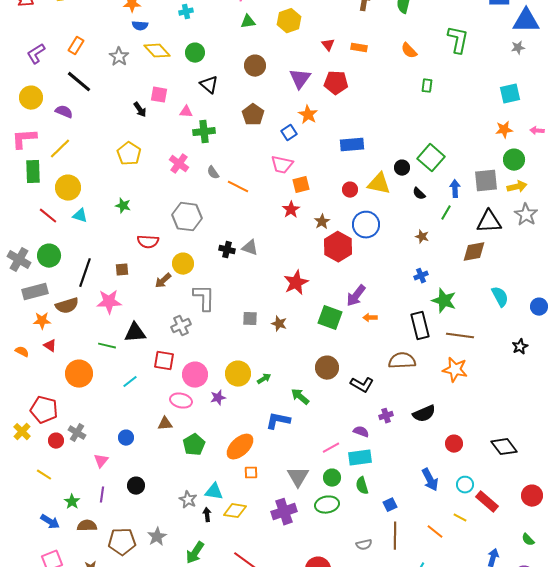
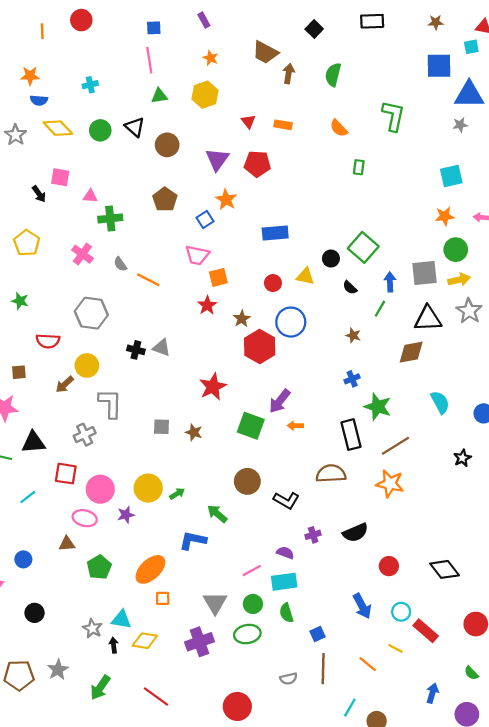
black triangle: (209, 85) -> (135, 127), moved
yellow triangle: (379, 184) -> (305, 276), size x0.7
brown line: (460, 336) -> (396, 446), turned -40

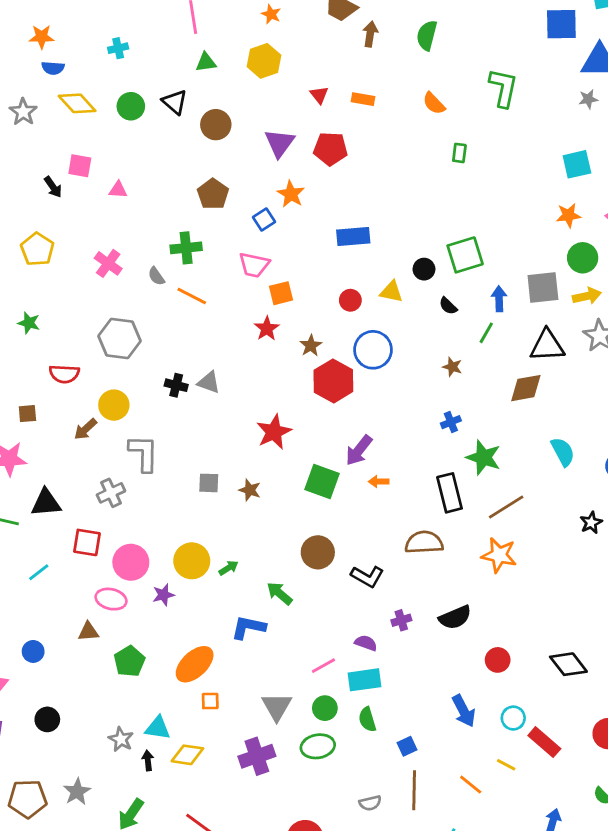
green cross: (110, 218) -> (186, 248), moved
green square: (363, 247) -> (465, 255), turned 32

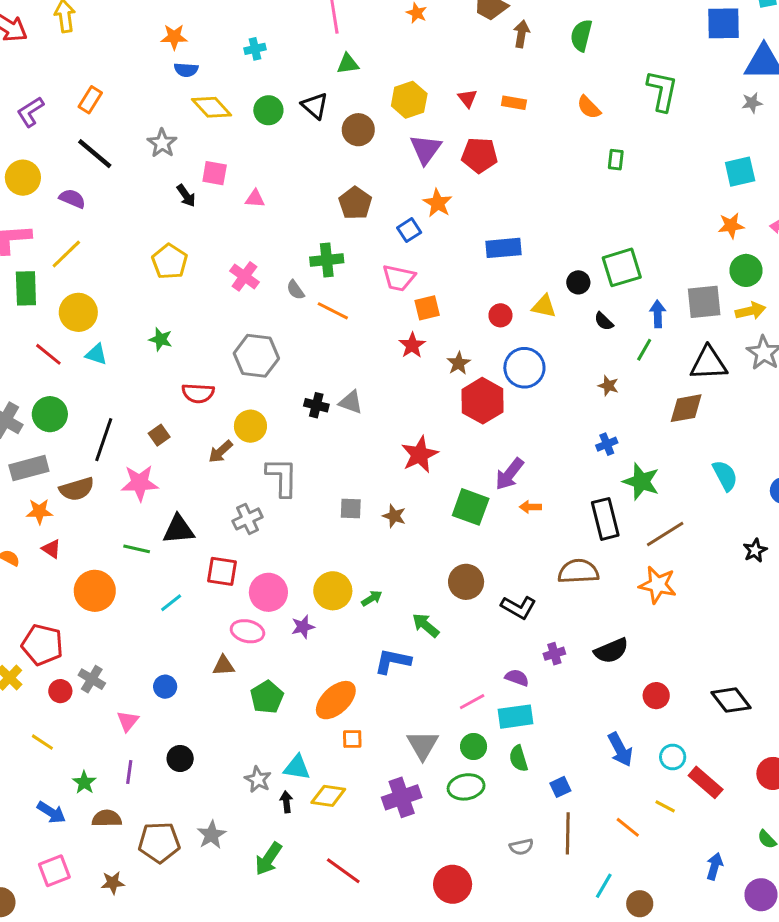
yellow hexagon: (264, 61) -> (409, 100), moved
gray star: (23, 112) -> (162, 143), moved
brown square: (27, 414) -> (159, 435), turned -30

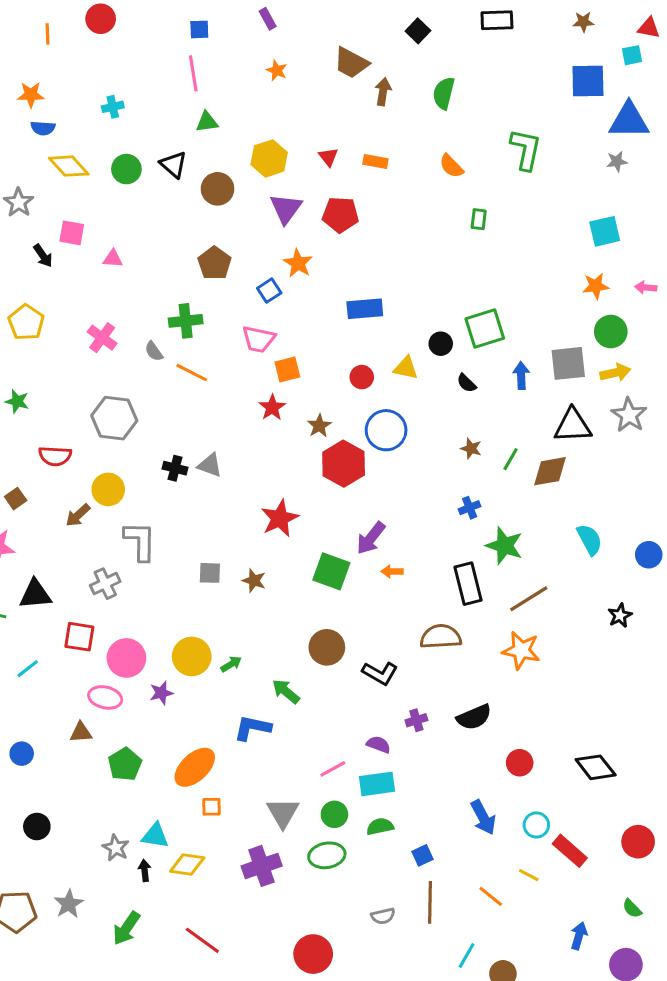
green line: (644, 350) -> (511, 459), moved
green semicircle: (518, 758) -> (380, 826), turned 95

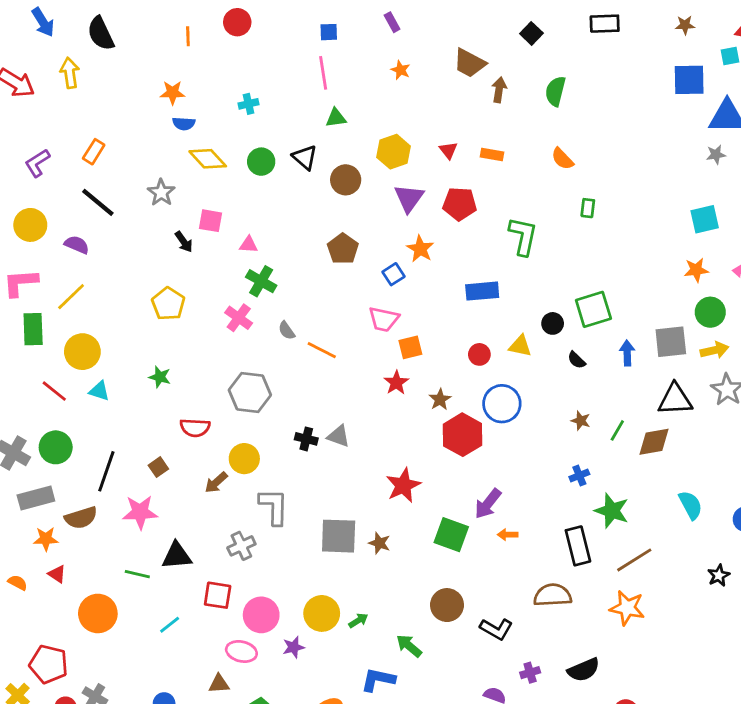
green L-shape: (526, 149) -> (523, 236), moved
green cross: (186, 321) -> (261, 281), moved, turned 36
gray square: (210, 573) -> (339, 536), size x1.8

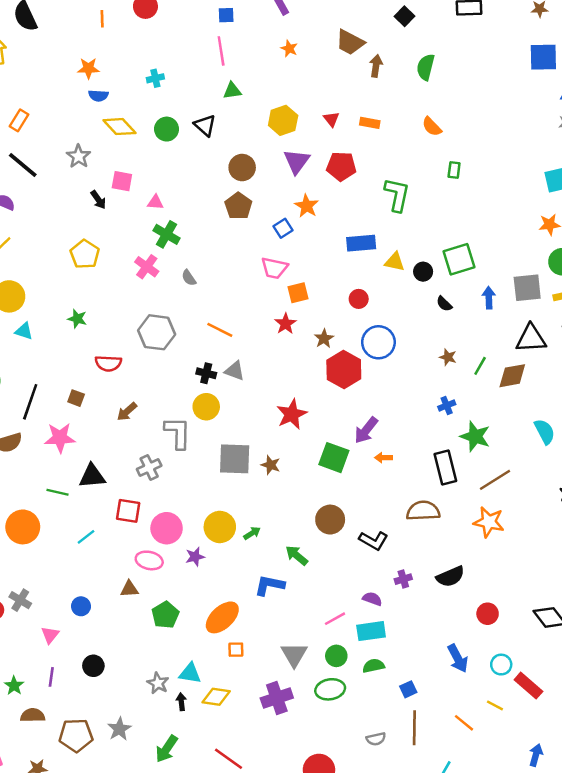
brown circle: (346, 180) -> (242, 168), moved
yellow triangle: (520, 346) -> (395, 262), moved
orange line: (322, 350) -> (220, 330), moved
yellow circle: (244, 459) -> (206, 407), moved
brown square: (158, 467) -> (76, 398), turned -35

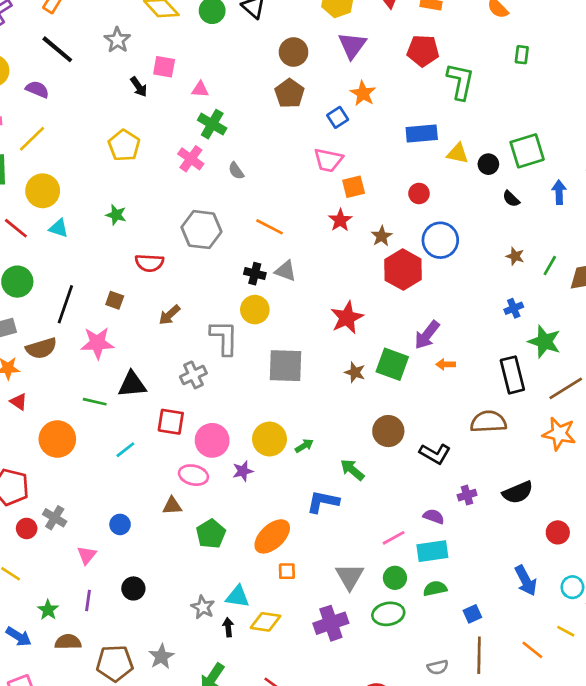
red pentagon: (341, 166) -> (423, 51), moved
brown star: (271, 465) -> (355, 372), moved

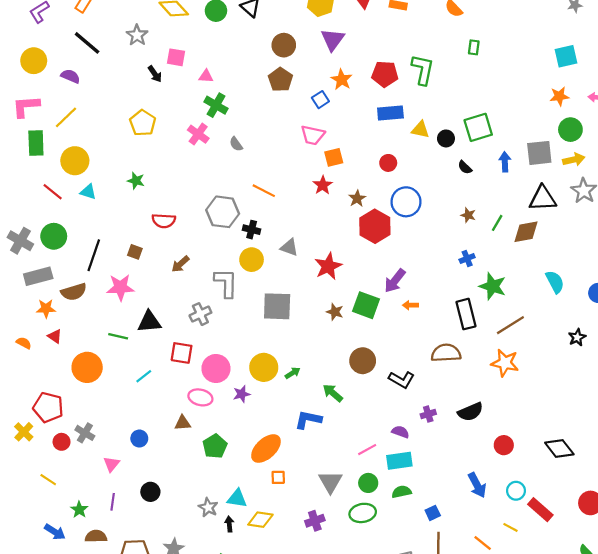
red pentagon: (423, 51) -> (385, 74), moved
gray hexagon: (201, 230) -> (223, 212), moved
gray triangle: (286, 271) -> (289, 247), moved
purple cross: (331, 623) -> (315, 521), size x0.7

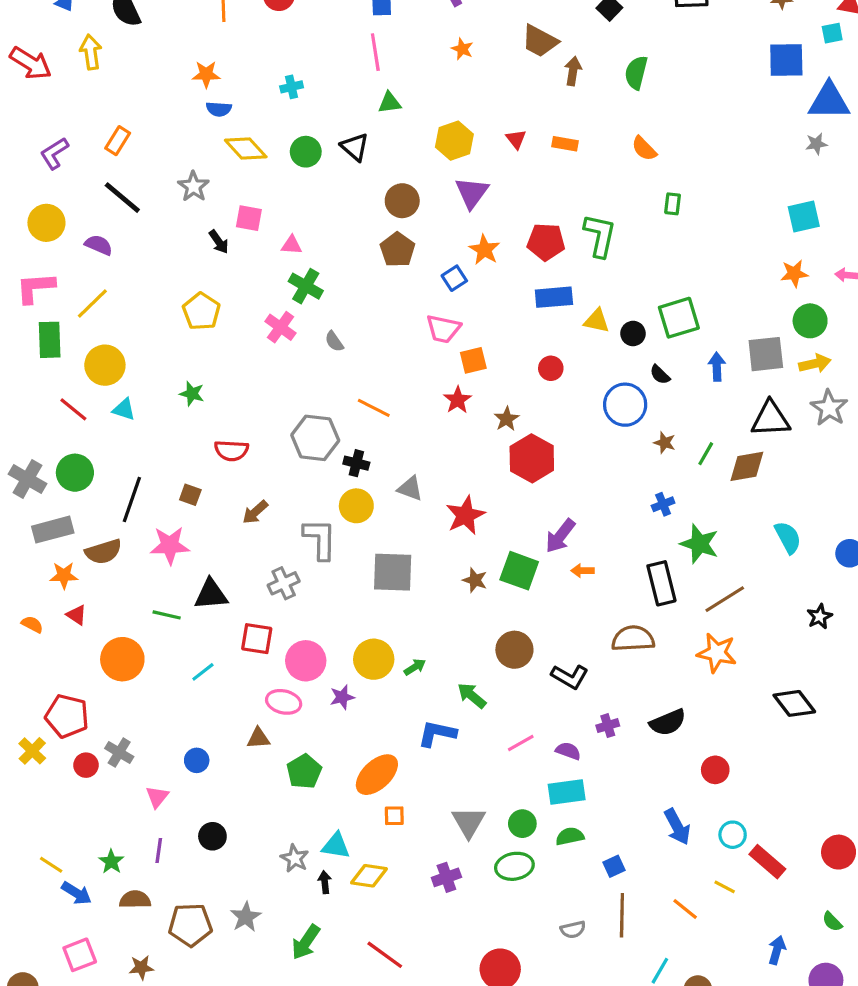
blue circle: (406, 202) -> (625, 405), moved
black diamond: (559, 449) -> (794, 703), moved
pink line: (367, 450) -> (521, 743), moved
yellow line: (48, 480) -> (51, 865), moved

